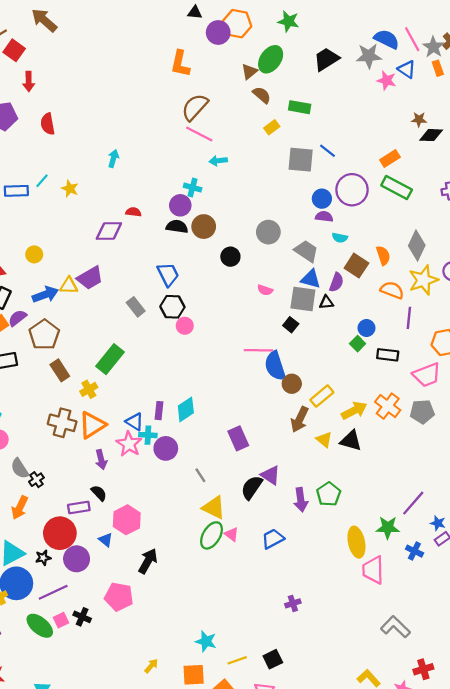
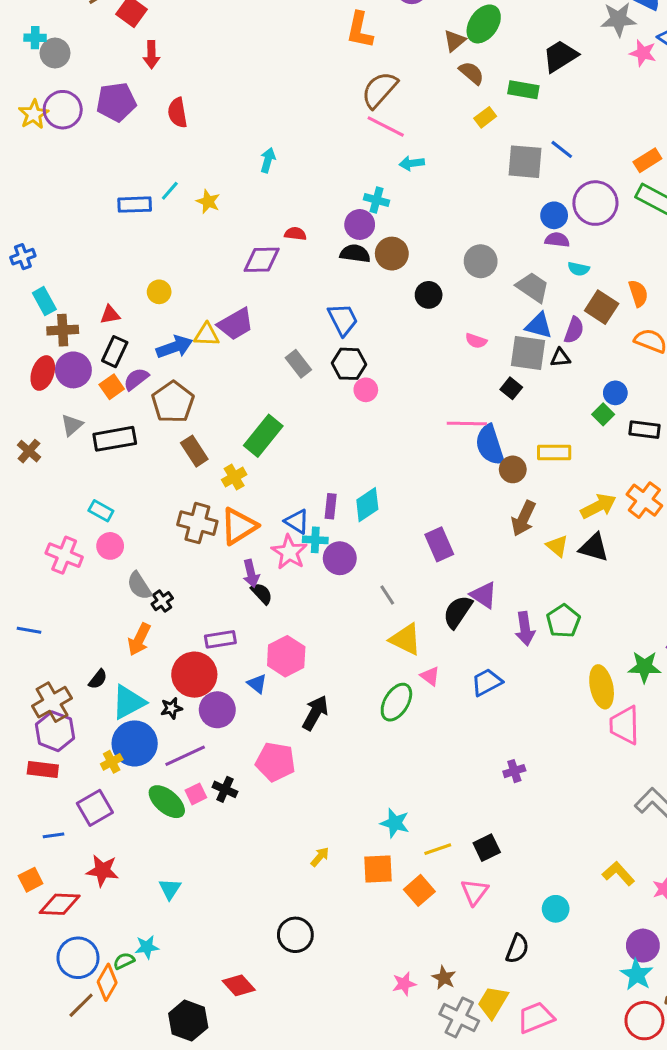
black trapezoid: (326, 59) -> (560, 56), moved
yellow rectangle: (322, 396) -> (554, 453), moved, turned 40
black semicircle: (99, 493) -> (262, 593), moved
green ellipse: (211, 535) -> (396, 702), moved

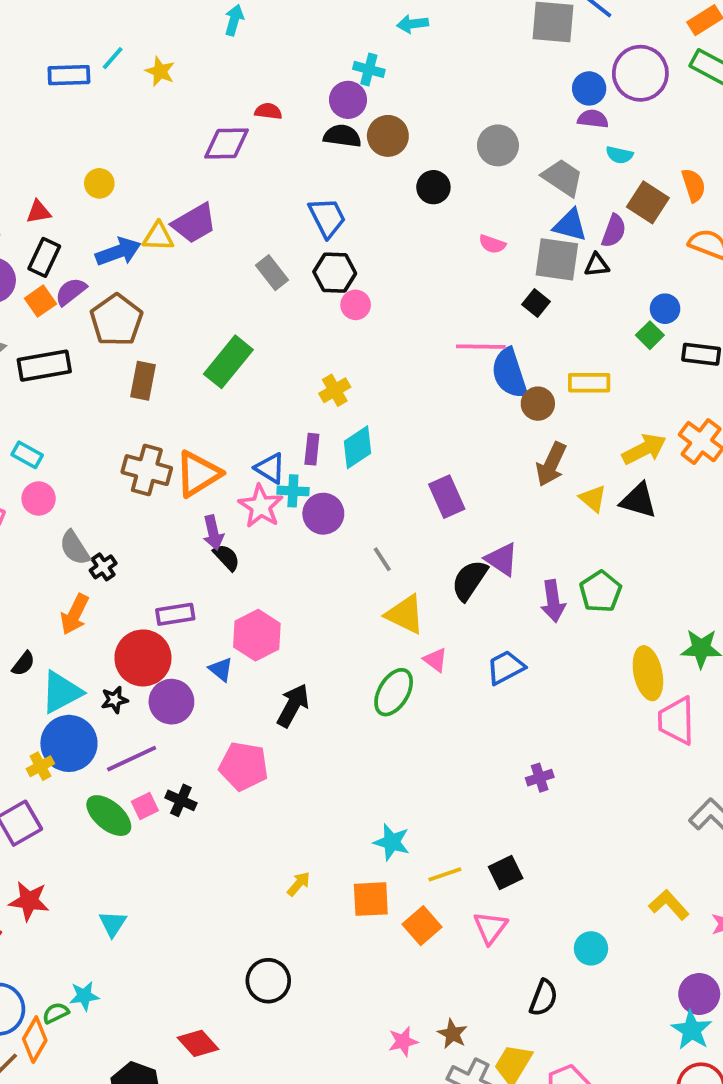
brown rectangle: (194, 451) -> (143, 381), turned 44
yellow cross: (234, 477) -> (335, 390), moved

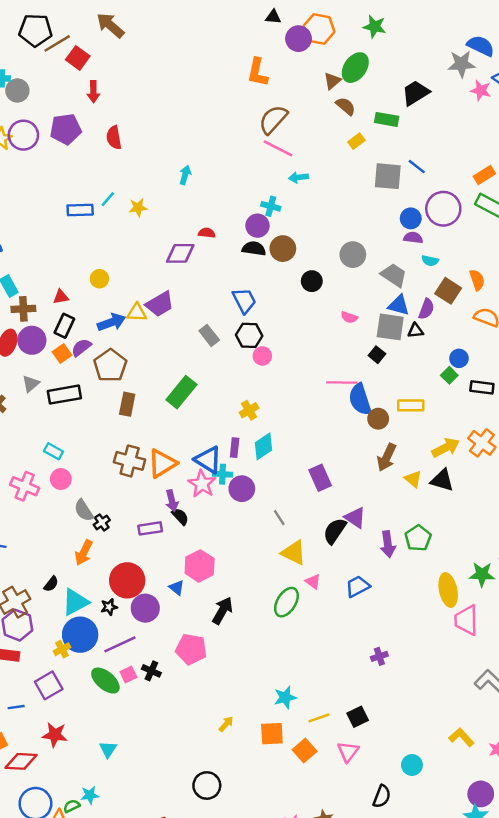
yellow star: (160, 71) -> (138, 208), turned -30
blue triangle: (270, 468) -> (208, 460), size x1.4
purple rectangle: (175, 614) -> (150, 528), moved
cyan star: (392, 842) -> (285, 697), turned -30

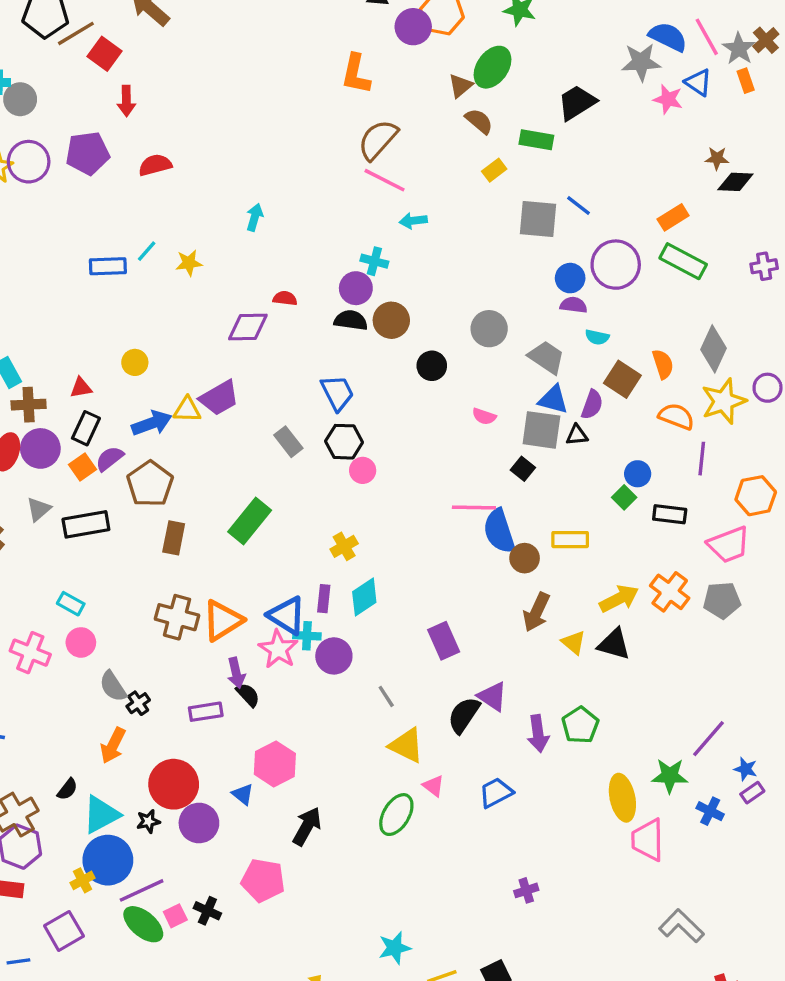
red semicircle: (114, 138) -> (155, 165), turned 85
purple line: (120, 644) -> (142, 890), moved

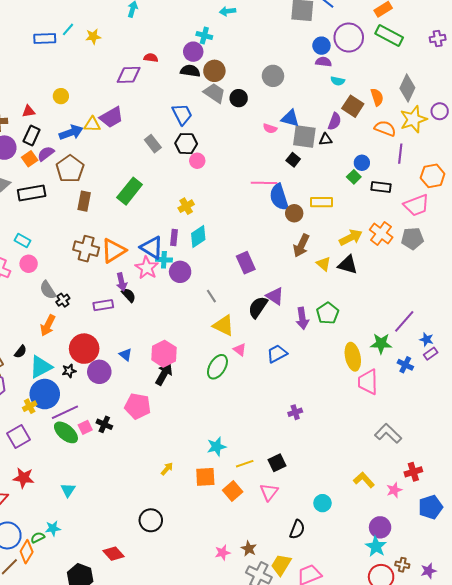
gray trapezoid: (546, 357) -> (214, 93), moved
blue triangle: (553, 400) -> (290, 118), moved
pink hexagon: (275, 764) -> (164, 354), moved

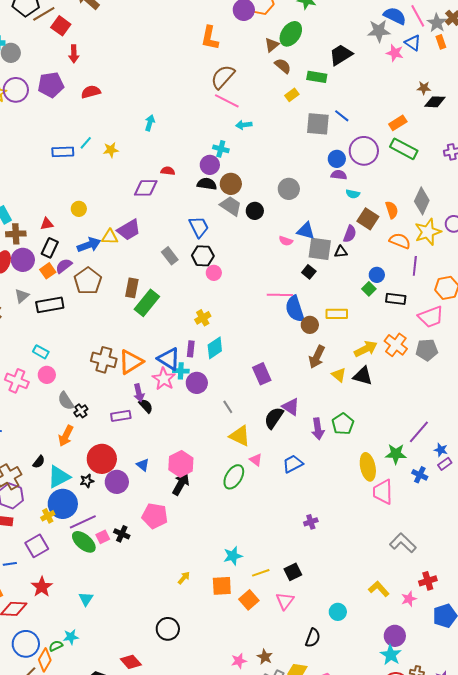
brown rectangle: (84, 201) -> (132, 288), moved
red star: (24, 478) -> (42, 587), turned 30

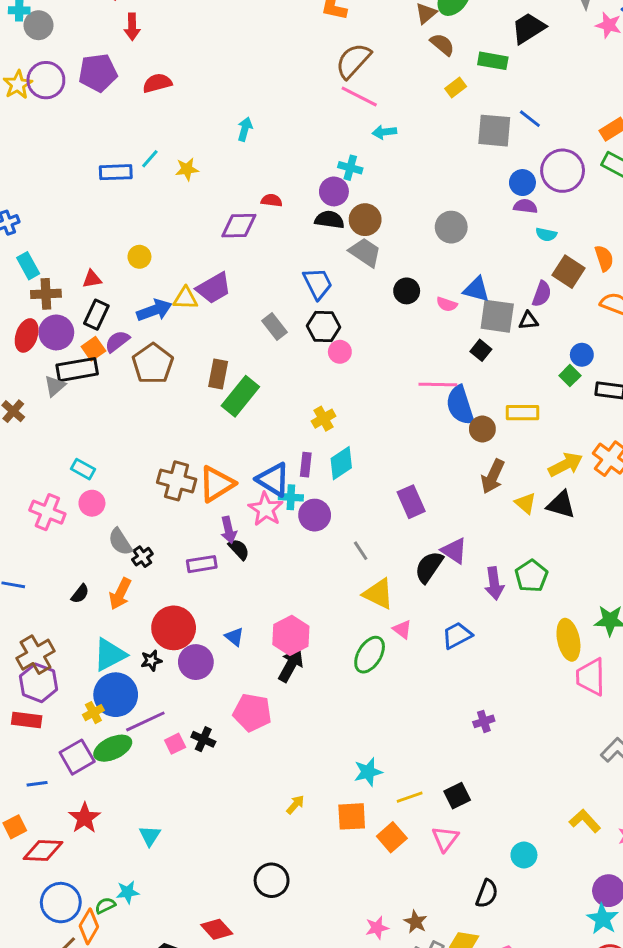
black circle: (255, 211) -> (407, 291), moved
black rectangle: (50, 305) -> (77, 370), moved
black semicircle: (39, 462) -> (80, 594), moved
green ellipse: (84, 542) -> (113, 748), moved, turned -65

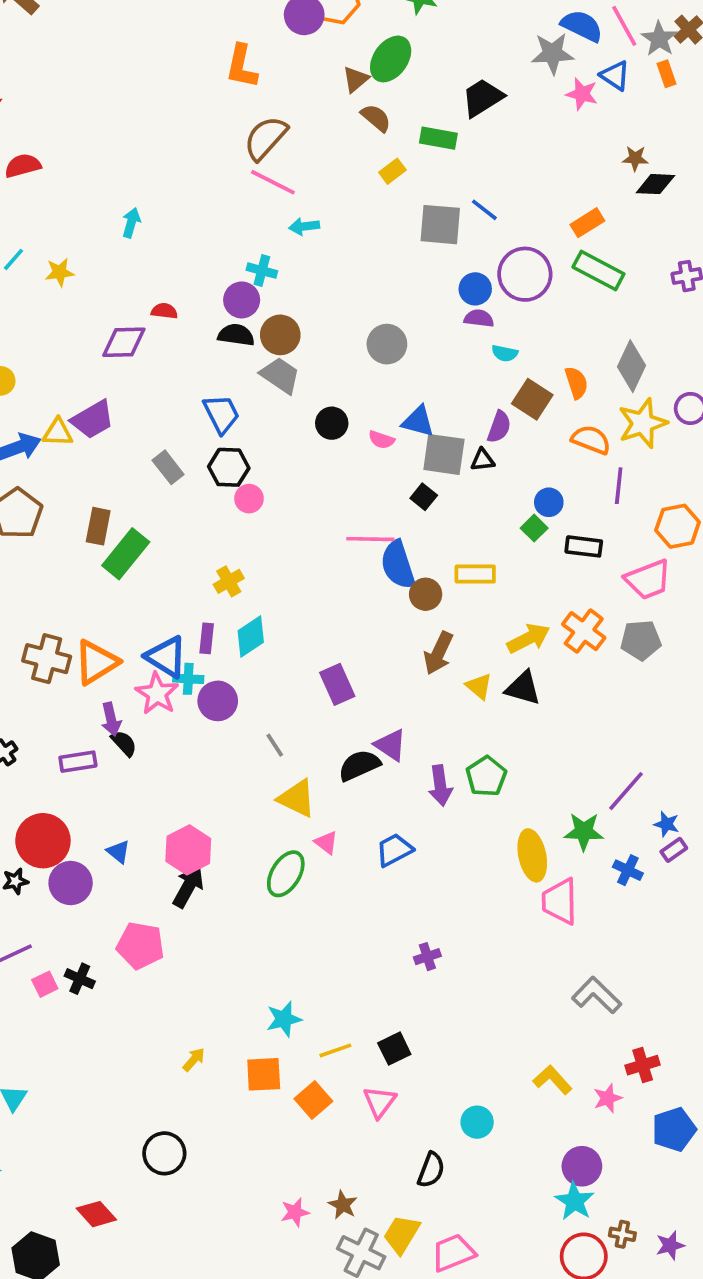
black semicircle: (429, 567) -> (359, 765), turned 32

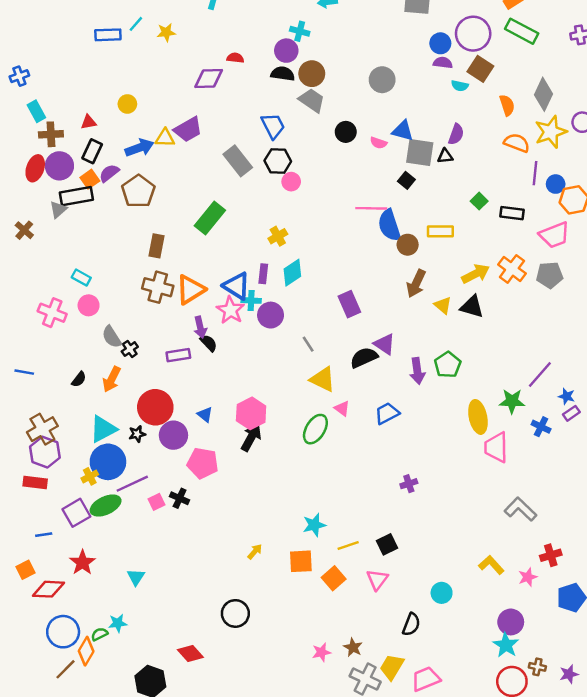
brown square: (532, 399) -> (480, 69), moved
gray rectangle: (168, 467) -> (238, 161), size x1.4
blue circle: (549, 502) -> (556, 184), moved
brown rectangle: (98, 526) -> (156, 246), moved
pink pentagon: (140, 946) -> (203, 463), moved

